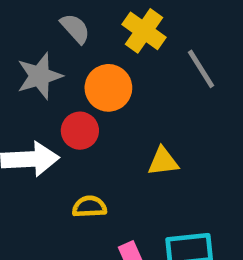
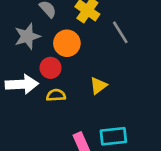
yellow triangle: (163, 161) -> (98, 86), turned -30
yellow semicircle: (89, 207) -> (56, 95), moved

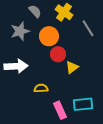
red circle: (50, 68) -> (58, 54), moved
yellow semicircle: (56, 95) -> (41, 88), moved

